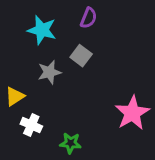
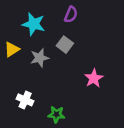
yellow triangle: (15, 96) -> (12, 49), moved
pink star: (132, 113) -> (94, 78), moved, size x0.7

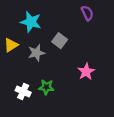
purple semicircle: (71, 14) -> (87, 13), moved, turned -48
green star: (56, 114) -> (46, 87), moved

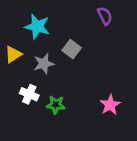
pink star: (86, 72) -> (110, 105), moved
white cross: (23, 92) -> (29, 94), moved

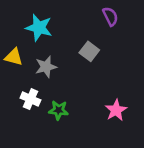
gray square: (72, 49) -> (89, 51), moved
yellow triangle: (13, 54) -> (14, 57), turned 48

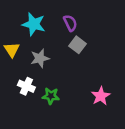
purple semicircle: (110, 16) -> (70, 23), moved
yellow triangle: (14, 57) -> (12, 50), turned 42

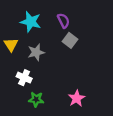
green star: (51, 96) -> (36, 99), moved
pink star: (101, 96) -> (77, 98), moved

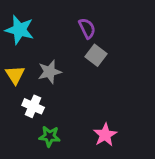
cyan star: (31, 22) -> (20, 30), moved
yellow triangle: (11, 45) -> (15, 75), moved

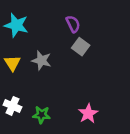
gray star: (50, 72) -> (41, 61), turned 30
white cross: (33, 106) -> (12, 106), moved

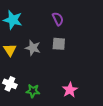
gray square: (81, 47) -> (59, 44), moved, turned -32

